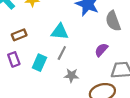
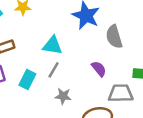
purple semicircle: (101, 50) -> (99, 69), turned 96

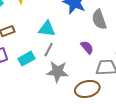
cyan rectangle: (27, 80) -> (26, 59), turned 35
gray star: (63, 96) -> (57, 72), size x1.5

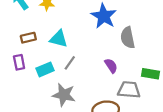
cyan triangle: (47, 29) -> (59, 39), moved
gray star: (57, 72) -> (64, 95), moved

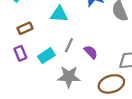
cyan triangle: (59, 39) -> (59, 14), moved
purple semicircle: (111, 66) -> (91, 52), moved

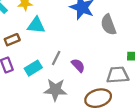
cyan triangle: (59, 14) -> (36, 25), moved

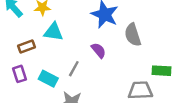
purple semicircle: (78, 65) -> (99, 50), moved
cyan rectangle: (33, 68) -> (48, 79), turned 56

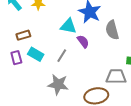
cyan triangle: (54, 32) -> (68, 26), moved
cyan rectangle: (48, 79) -> (36, 54), moved

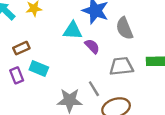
gray line: (62, 56) -> (94, 89), moved, turned -56
gray trapezoid: (116, 77) -> (121, 66), moved

